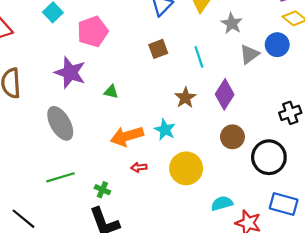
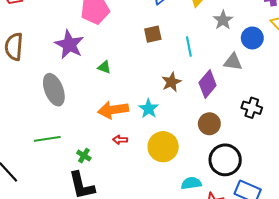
blue circle: (277, 45) -> (252, 38), moved
gray triangle: (249, 54) -> (233, 62), moved, turned 36
black cross: (290, 113) -> (252, 108), moved, turned 30
black circle: (269, 157) -> (225, 160), moved

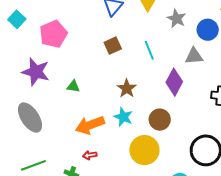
brown star: (171, 82) -> (127, 88), moved
brown circle: (209, 124) -> (160, 120), moved
red arrow: (120, 140) -> (90, 155), moved

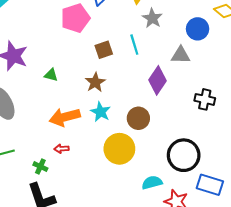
gray star: (176, 19) -> (152, 18), moved
pink pentagon: (53, 34) -> (75, 18), moved
brown square: (113, 46) -> (104, 50), moved
brown star: (127, 88) -> (95, 82), moved

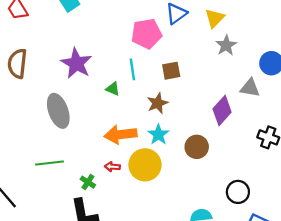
cyan line: (134, 45) -> (132, 69), moved
yellow circle: (119, 149) -> (145, 165), moved
black circle: (184, 155) -> (238, 192), size x0.7

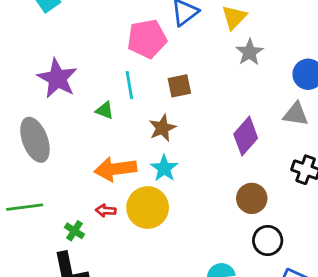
gray triangle: (250, 88) -> (296, 114), moved
brown circle: (197, 147) -> (252, 198), moved

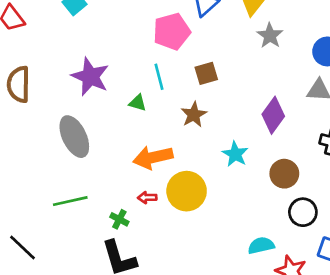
cyan star: (164, 168) -> (235, 154), moved

